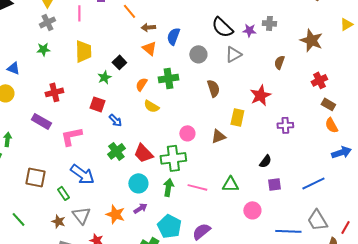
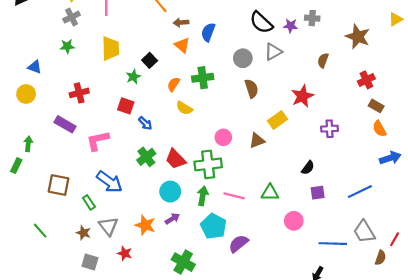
gray circle: (198, 54) -> (243, 58), moved
yellow rectangle: (237, 117) -> (278, 120), turned 42
cyan pentagon: (169, 226) -> (214, 226), moved

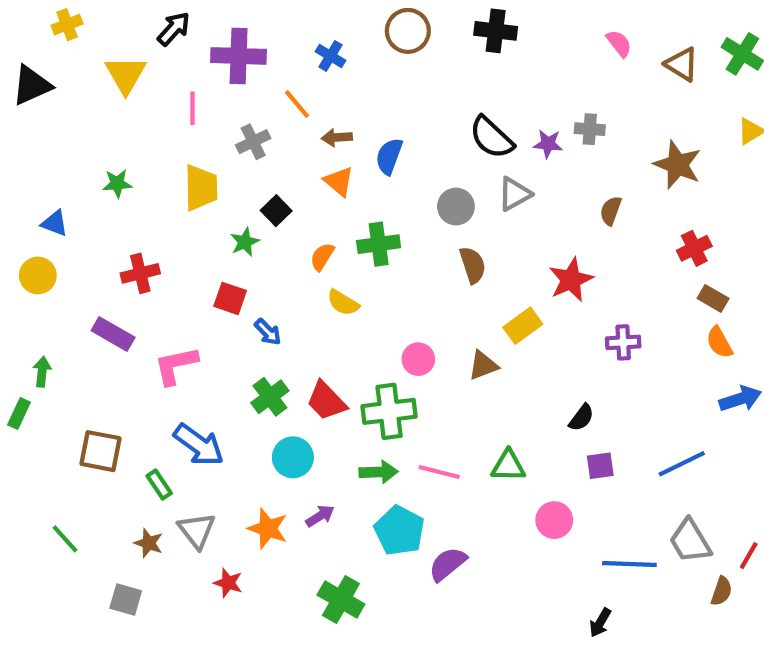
gray cross: (72, 17) -> (253, 142), moved
cyan circle: (170, 192) -> (293, 457), moved
green arrow: (203, 196) -> (379, 472), turned 78
gray square: (90, 262) -> (126, 600), moved

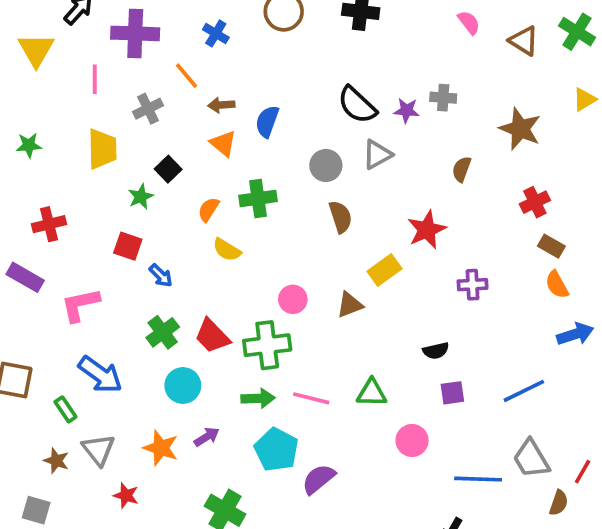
black semicircle: (581, 418) -> (436, 351), turned 40

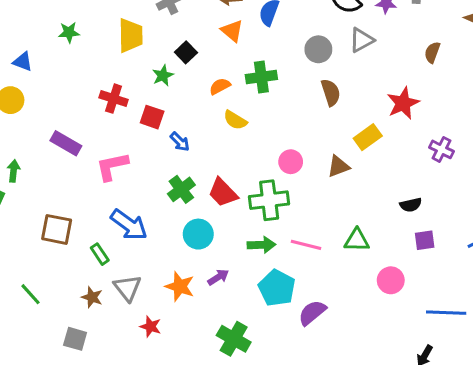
orange semicircle: (208, 209) -> (220, 86), turned 30
red cross: (49, 224) -> (114, 99), moved, turned 32
purple cross: (473, 285) -> (442, 149), turned 30

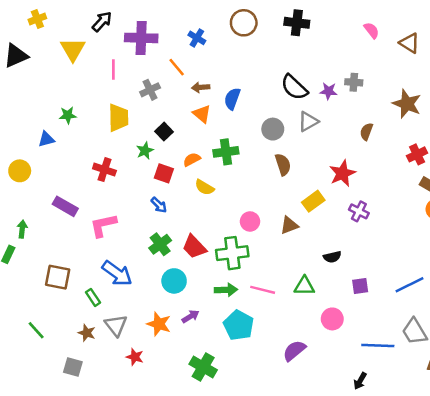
blue triangle: (23, 62) -> (46, 139), moved, turned -36
red square: (152, 117) -> (164, 173), moved
purple cross: (442, 149) -> (359, 211), moved
black semicircle: (411, 205) -> (332, 257), moved
purple semicircle: (312, 313) -> (294, 351), moved

